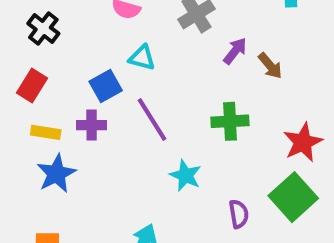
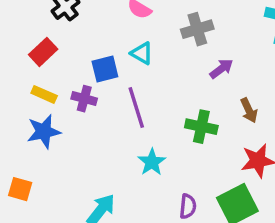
brown arrow: (270, 66) -> (249, 110), moved

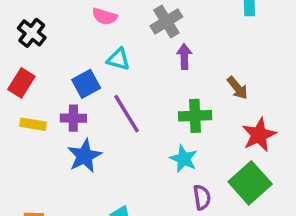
purple arrow: (221, 69) -> (184, 56), moved, turned -40
blue star: (44, 131) -> (84, 156), moved
cyan star: (152, 162) -> (184, 159), moved

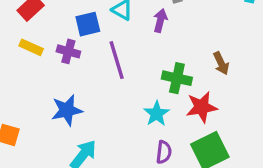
purple arrow: (184, 56) -> (160, 21), moved
red star: (259, 135) -> (202, 107), moved
blue star: (84, 156) -> (67, 110), moved

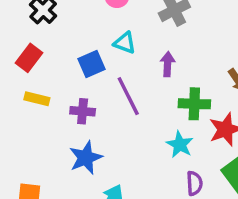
purple arrow: (160, 21) -> (168, 64), moved
purple cross: (68, 51) -> (83, 111), moved

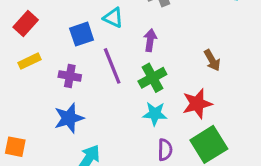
yellow rectangle: (37, 99) -> (30, 61), turned -45
green cross: (194, 104) -> (152, 78), moved, turned -36
cyan star: (180, 145) -> (155, 114), turned -30

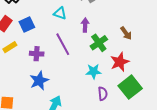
blue square: (82, 34) -> (27, 24), moved
green cross: (152, 78) -> (99, 43), moved

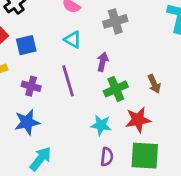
green square: (130, 87) -> (145, 156), turned 30

